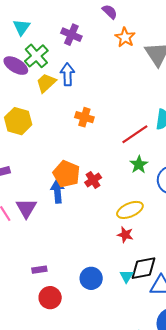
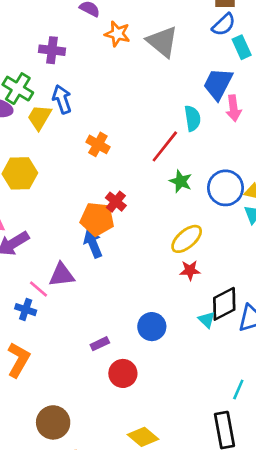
orange cross: (84, 117) -> (98, 144), turned 30
red cross: (93, 180) -> (116, 202), moved
purple triangle: (26, 208) -> (62, 275), turned -50
blue circle: (91, 278) -> (152, 327), moved

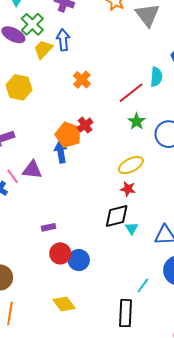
black diamond: (224, 304) -> (117, 216), moved
blue circle: (152, 327) -> (79, 260), moved

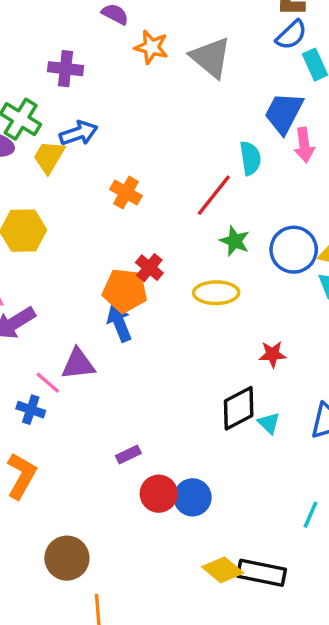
blue arrow: (63, 40) -> (79, 133), turned 90
yellow ellipse: (131, 165) -> (216, 293), moved, turned 40
red star: (128, 189) -> (273, 354), moved
yellow diamond: (64, 304) -> (223, 570), moved
black rectangle: (125, 313) -> (262, 573), moved, turned -68

